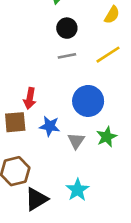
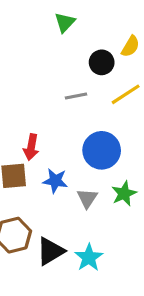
black circle: (67, 28) -> (102, 62), moved
black triangle: (36, 199) -> (50, 251), moved

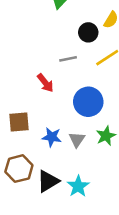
red arrow: (31, 147) -> (45, 83), moved, turned -48
blue star: (55, 181) -> (52, 137), moved

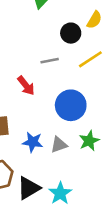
gray triangle: (77, 140) -> (59, 145), turned 36

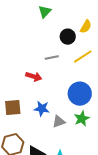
red arrow: (26, 86) -> (34, 77), turned -35
blue circle: (71, 105) -> (80, 94), moved
blue star: (33, 142) -> (42, 109), moved

